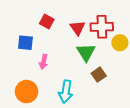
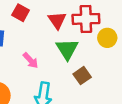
pink arrow: (44, 62) -> (31, 60), moved, turned -56

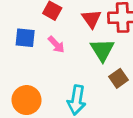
pink arrow: (31, 60) -> (56, 45), moved

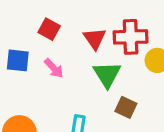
brown square: (119, 78) -> (126, 107), turned -30

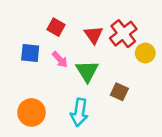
red cross: (131, 37) -> (123, 34), turned -36
green triangle: (107, 75) -> (87, 71), moved

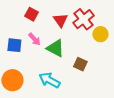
blue square: (30, 53) -> (14, 45), moved
green triangle: (87, 71) -> (55, 48), turned -30
cyan arrow: (79, 112) -> (49, 80), turned 110

